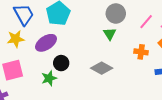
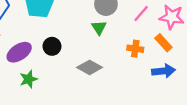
purple ellipse: (46, 43) -> (19, 52), moved
black circle: (61, 63) -> (52, 46), moved

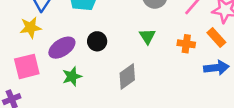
green triangle: (99, 28) -> (147, 36), moved
gray diamond: (90, 67) -> (127, 76), moved, turned -65

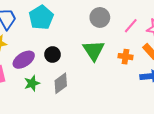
green triangle: (147, 36) -> (94, 50), size x1.6
gray diamond: (127, 76) -> (61, 83), moved

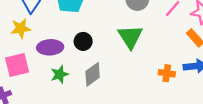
orange cross: (126, 57) -> (167, 73), moved
purple ellipse: (24, 60) -> (50, 47), turned 30

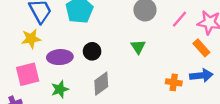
green triangle: (130, 37) -> (138, 47), size x0.6
green star: (60, 74) -> (60, 89), moved

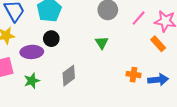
black circle: (92, 51) -> (51, 39), moved
blue arrow: (201, 75) -> (158, 80), moved

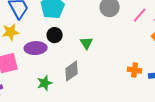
green triangle: (102, 43) -> (87, 43), moved
green star: (32, 81) -> (45, 83), moved

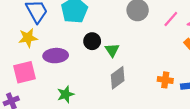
black circle: (55, 35) -> (92, 41), moved
gray diamond: (72, 71) -> (118, 78), moved

